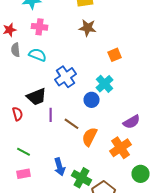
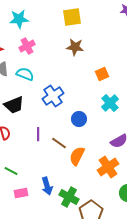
pink cross: (40, 27) -> (27, 46), turned -35
cyan cross: (105, 84) -> (110, 103), moved
black trapezoid: (37, 97) -> (14, 105), moved
pink rectangle: (24, 174) -> (21, 193), moved

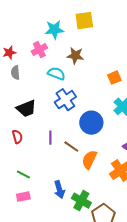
cyan star: (19, 19) -> (54, 30), moved
brown star: (75, 47) -> (75, 56), moved
cyan semicircle: (25, 74) -> (56, 74), moved
blue circle: (79, 119) -> (91, 123), size x1.5
pink rectangle: (21, 193) -> (23, 197), moved

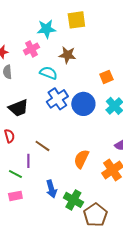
blue circle: (91, 123) -> (83, 104), moved
purple line: (50, 138) -> (28, 161), moved
brown line: (71, 147) -> (42, 146), moved

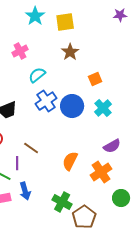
cyan star: (46, 29) -> (35, 16), moved, turned -30
brown star: (67, 55) -> (70, 52), moved, turned 30
cyan semicircle: (48, 73) -> (37, 75), turned -60
blue arrow: (51, 189) -> (25, 191), moved

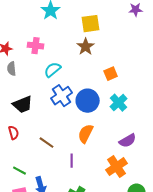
yellow square: (65, 22) -> (91, 24), moved
pink cross: (20, 51) -> (36, 46), turned 35
orange semicircle: (70, 161) -> (86, 134), moved
purple line: (17, 163) -> (72, 161), moved

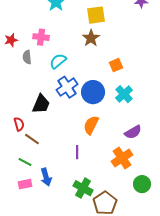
gray semicircle: (12, 69) -> (27, 57), moved
black trapezoid: (23, 105) -> (41, 104), moved, turned -45
brown line: (47, 143) -> (32, 139), moved

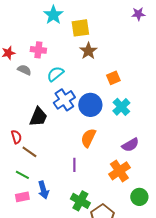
yellow square: (96, 15) -> (80, 28), moved
gray semicircle: (27, 57) -> (24, 70), turned 120

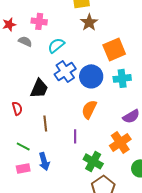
orange square: (113, 78) -> (114, 49), size x1.6
cyan cross: (121, 107) -> (122, 78), turned 36
brown line: (29, 152) -> (45, 123), moved, turned 49
green cross: (80, 201) -> (93, 161), moved

